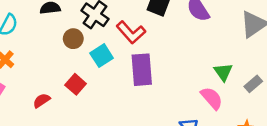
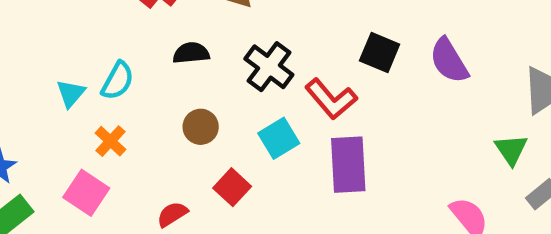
brown circle: (73, 39) -> (201, 127), moved
green triangle: (223, 72) -> (511, 150), moved

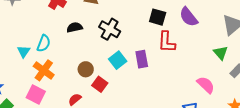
red L-shape: (331, 99) -> (167, 42), moved, turned 50
brown circle: (201, 127) -> (86, 69), moved
orange cross: (110, 141) -> (44, 70), size x1.5
purple rectangle: (348, 165) -> (142, 59), moved, size x0.7

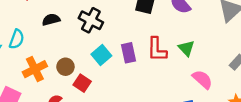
red L-shape: (167, 42) -> (157, 49), moved
green triangle: (221, 53) -> (186, 48), moved
orange cross: (44, 70) -> (35, 69), moved, turned 30

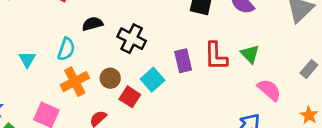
black cross: (91, 20) -> (132, 39), moved
cyan semicircle: (17, 39) -> (66, 49), moved
cyan square: (101, 55) -> (153, 80), moved

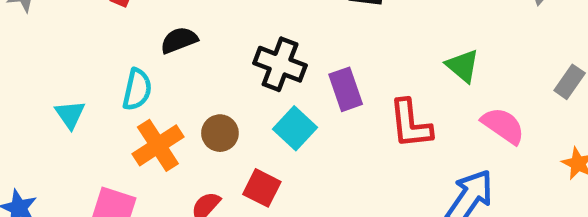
black cross: (132, 39) -> (280, 64), moved
red L-shape: (216, 56) -> (410, 124), moved
red square: (130, 97) -> (262, 188), moved

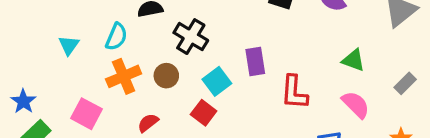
black cross: (280, 64) -> (191, 37), moved
green triangle: (463, 66) -> (353, 60), moved, turned -30
red square: (262, 188) -> (204, 113), moved

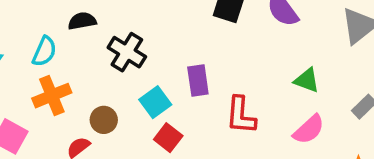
brown circle: (166, 76) -> (104, 120), moved
pink semicircle: (356, 105) -> (309, 129), turned 92
red square: (204, 113) -> (168, 138), moved

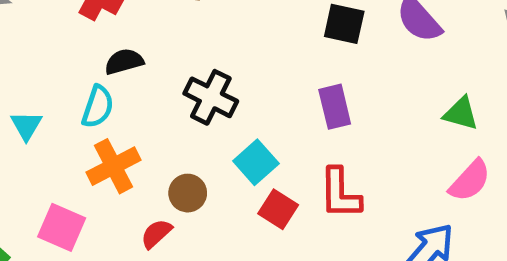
black semicircle: (82, 21) -> (124, 62), moved
purple rectangle: (198, 81) -> (335, 107), moved
red L-shape: (241, 115) -> (340, 193), moved

